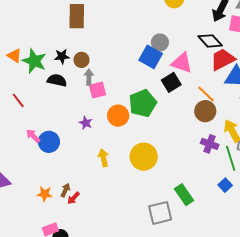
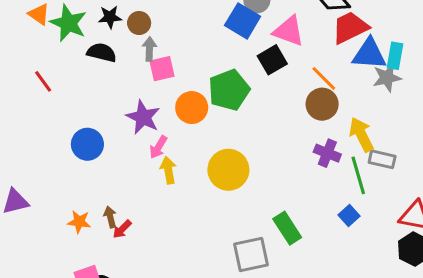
purple star: (86, 123) -> (143, 117), size x1.6
pink arrow: (33, 136) -> (158, 147), moved, turned -105
brown arrow: (65, 190) -> (110, 217), turned -40

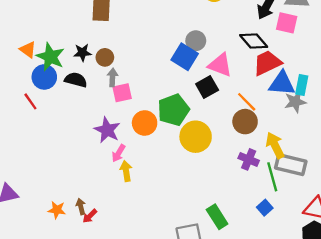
blue circle: (87, 144) -> (44, 77), moved
gray rectangle: (382, 159) -> (291, 165), size x1.5
yellow circle: (228, 170) -> (196, 137), moved

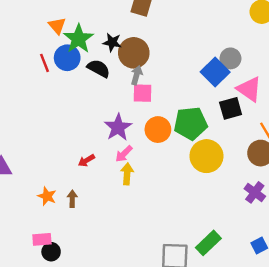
brown circle: (105, 57) -> (134, 53), size x1.6
red line: (30, 101) -> (44, 63), moved
red arrow: (90, 216) -> (86, 161), moved
green rectangle: (217, 217) -> (208, 243), turned 65

